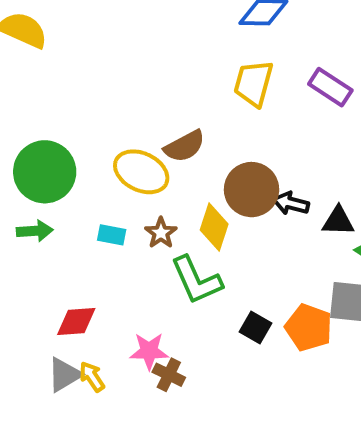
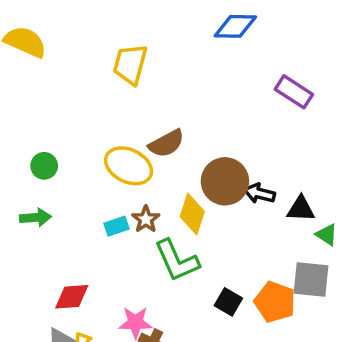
yellow trapezoid: (253, 83) -> (130, 64), moved
green circle: (45, 172) -> (44, 166), size x0.5
cyan rectangle: (112, 235) -> (116, 226), moved, turned -30

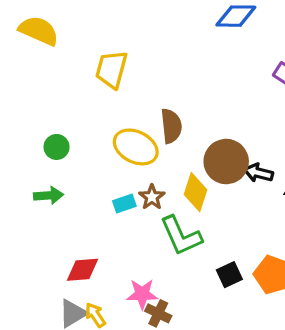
yellow trapezoid: (130, 64) -> (111, 69), moved
brown semicircle: (166, 143) -> (171, 126), turned -68
black square: (228, 302) -> (229, 275), turned 35

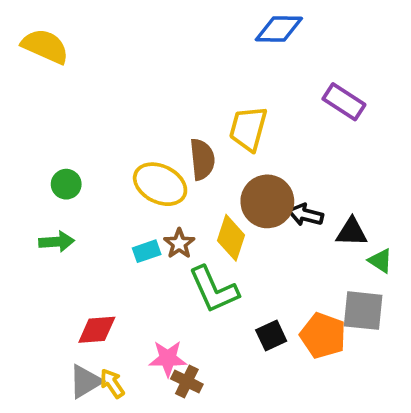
yellow trapezoid: (111, 69) -> (248, 129), moved

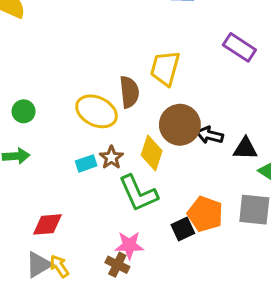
orange pentagon: (323, 336) -> (205, 214), moved
pink star: (168, 358) -> (129, 245), moved

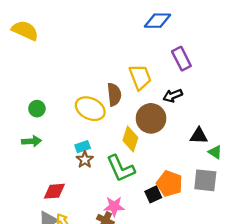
purple rectangle: (239, 47) -> (181, 59), moved, turned 30
yellow trapezoid: (165, 68) -> (140, 77), turned 144
black arrow: (210, 135) -> (173, 96), moved, turned -36
brown star: (111, 157) -> (85, 160), moved

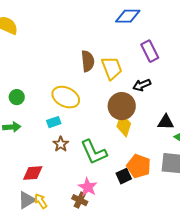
brown semicircle: (114, 95) -> (88, 61), moved
yellow diamond: (130, 139) -> (124, 125), moved
cyan rectangle: (83, 147) -> (54, 122), moved
pink star: (114, 206) -> (88, 187), turned 30

